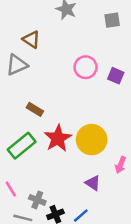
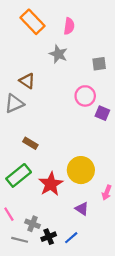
pink circle: (86, 67) -> (85, 96), moved
red star: (58, 138) -> (51, 184), moved

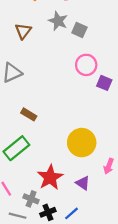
gray square: (99, 64) -> (79, 30), moved, turned 32
brown triangle: (27, 81) -> (23, 31), moved, turned 35
red star: (51, 184) -> (50, 177), moved

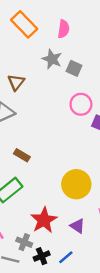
brown triangle: (23, 31) -> (16, 82), moved

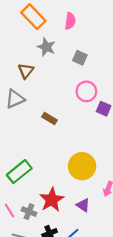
gray star: (52, 59) -> (46, 47), moved
brown rectangle: (22, 155) -> (50, 118), moved
gray cross: (24, 242) -> (29, 212), moved

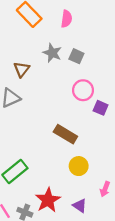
gray star: (46, 47) -> (52, 53), moved
brown rectangle: (50, 118) -> (65, 134), moved, size x1.5
yellow circle: (82, 166) -> (79, 166), size x0.7

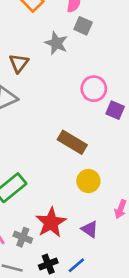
gray square: (76, 56) -> (83, 26), moved

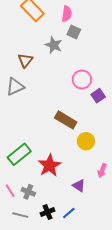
purple square: (115, 110) -> (98, 96), turned 32
yellow circle: (88, 181) -> (86, 141), moved
red star: (51, 223) -> (50, 165), moved

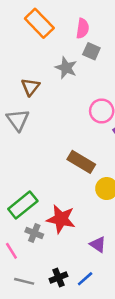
gray triangle: (15, 87) -> (18, 120), turned -42
red star: (50, 165) -> (61, 219), turned -30
gray cross: (28, 192) -> (34, 233), moved

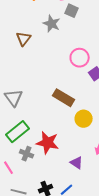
gray triangle: (18, 120) -> (14, 98), moved

